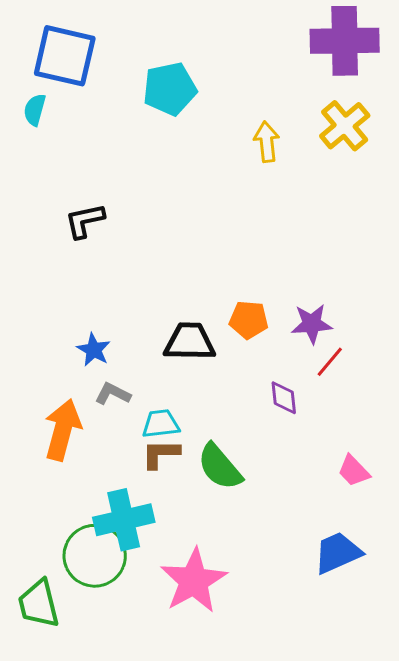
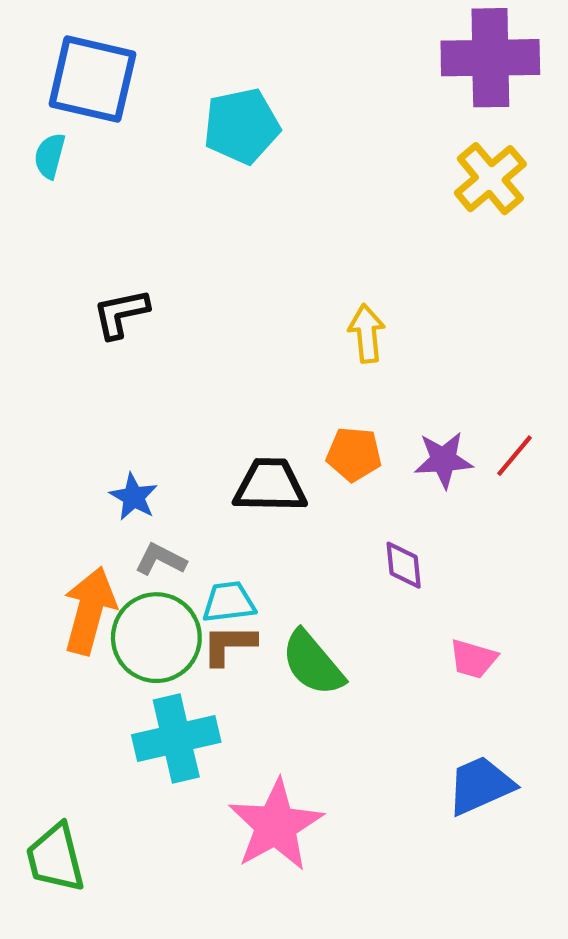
yellow arrow: (267, 142) -> (367, 333), moved
red line: (330, 362) -> (514, 456), moved
pink trapezoid: (354, 471) -> (473, 659), moved, turned -30
green circle: (95, 556) -> (156, 638), moved

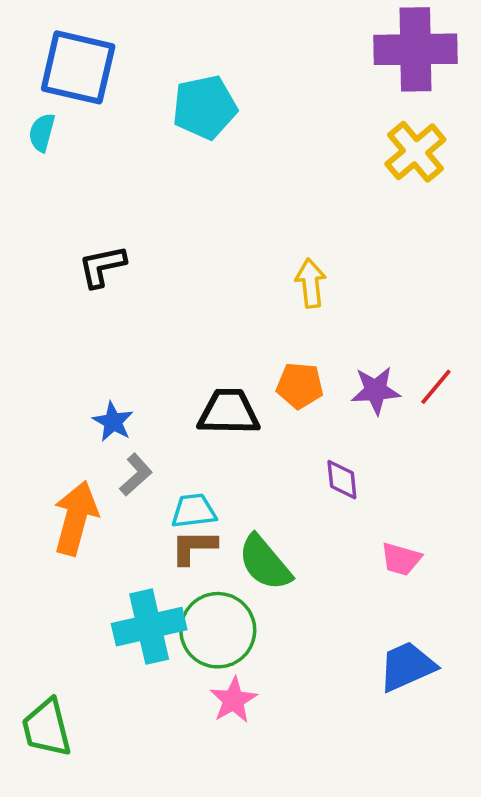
gray L-shape: (161, 559) -> (136, 475), turned 111
green circle: (156, 638) -> (218, 630), moved
pink star: (276, 825) -> (233, 700), size x0.6

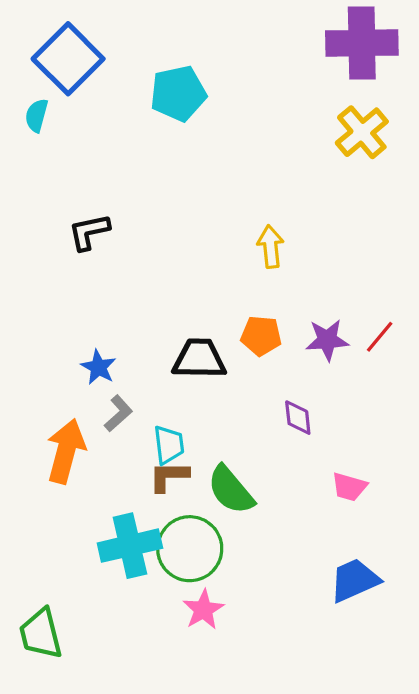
blue square: (78, 67) -> (68, 59), turned 32
cyan trapezoid: (194, 511) -> (169, 445), turned 90

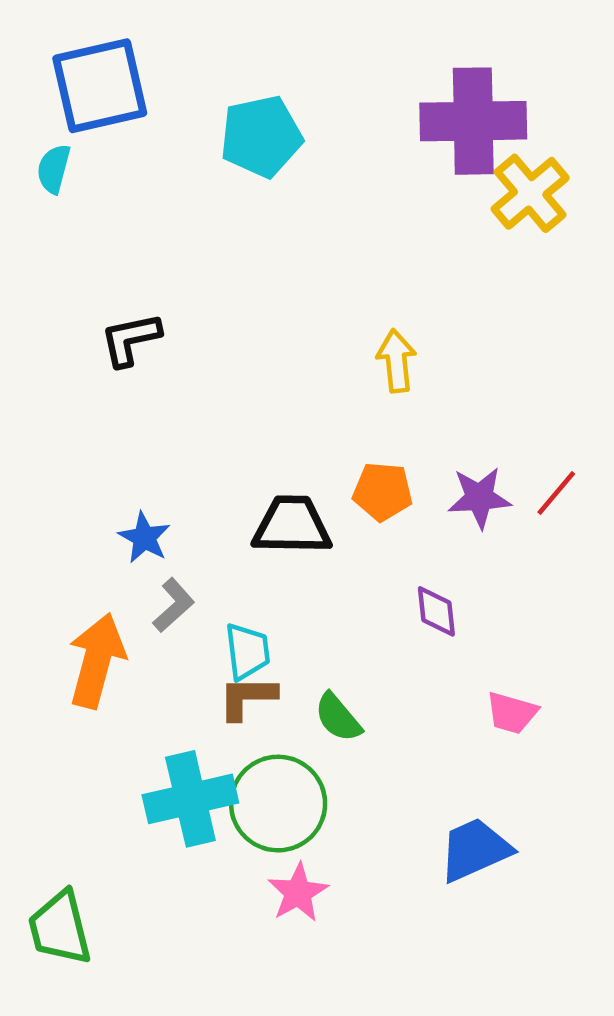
purple cross: (362, 43) -> (473, 121), moved
blue square: (68, 59) -> (100, 86), turned 32
green semicircle: (231, 490) -> (338, 717), size x0.7
blue trapezoid: (354, 580) -> (475, 850), moved

